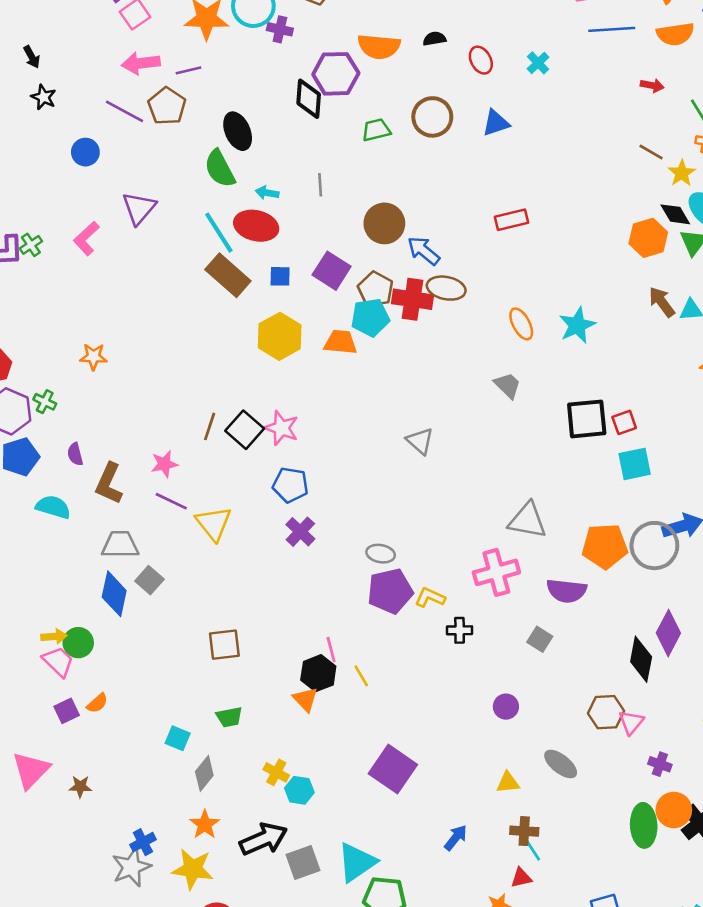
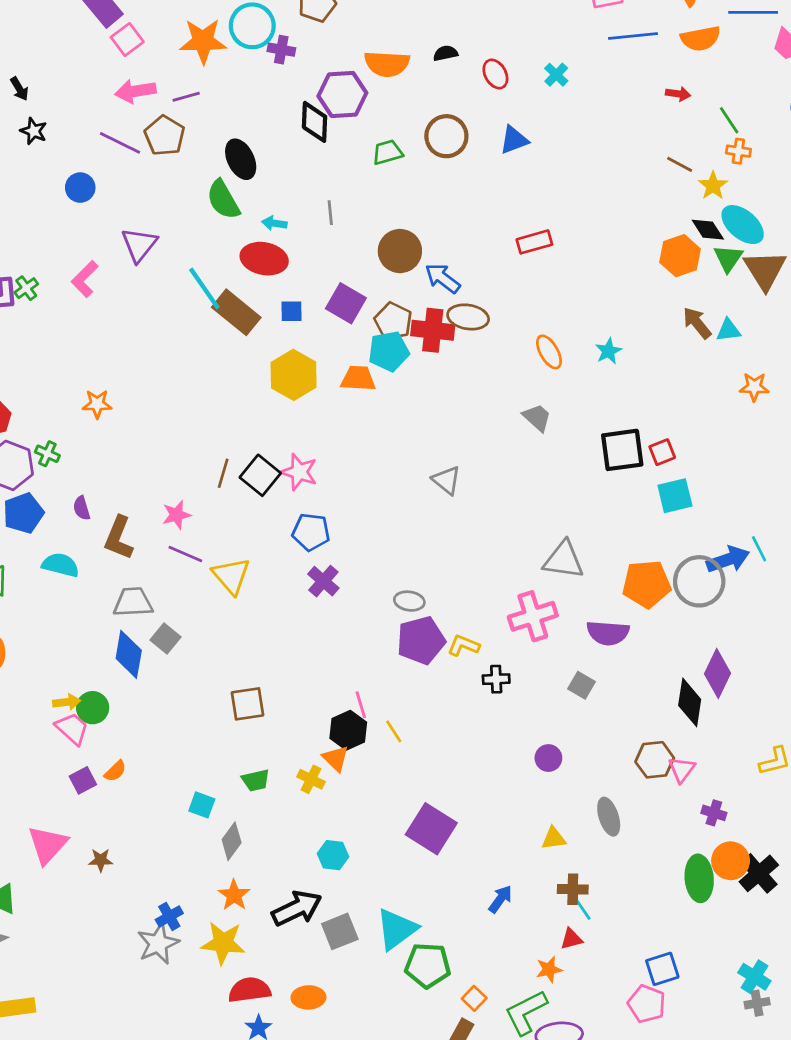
cyan line: (219, 233) -> (204, 288), moved
cyan star: (577, 325) -> (608, 351), size x0.7
gray ellipse: (561, 764) -> (609, 817), turned 36
yellow cross: (276, 772) -> (311, 779), moved

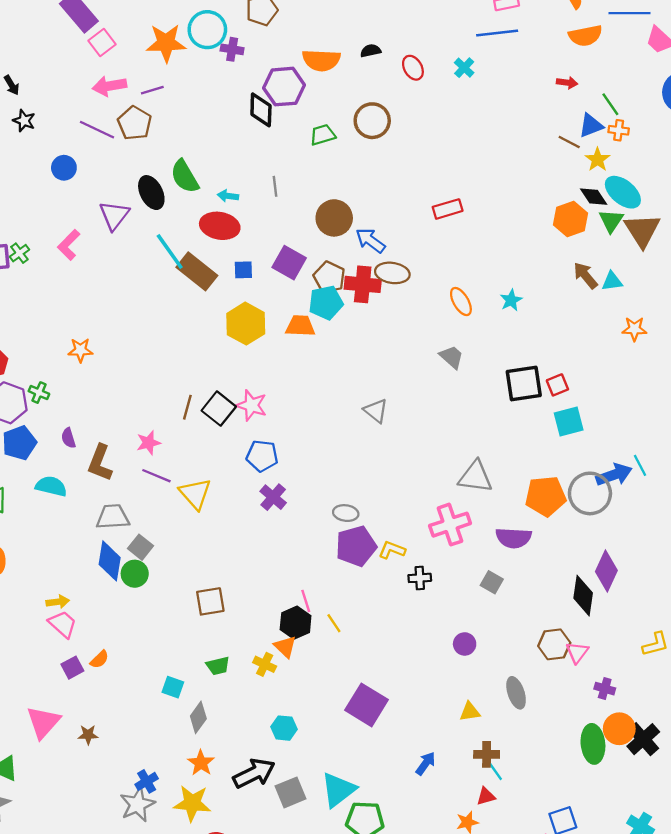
blue line: (633, 36) -> (497, 33), moved
blue triangle: (514, 140) -> (591, 126), moved
black ellipse: (241, 159) -> (151, 193), moved
green circle: (93, 708) -> (135, 574), moved

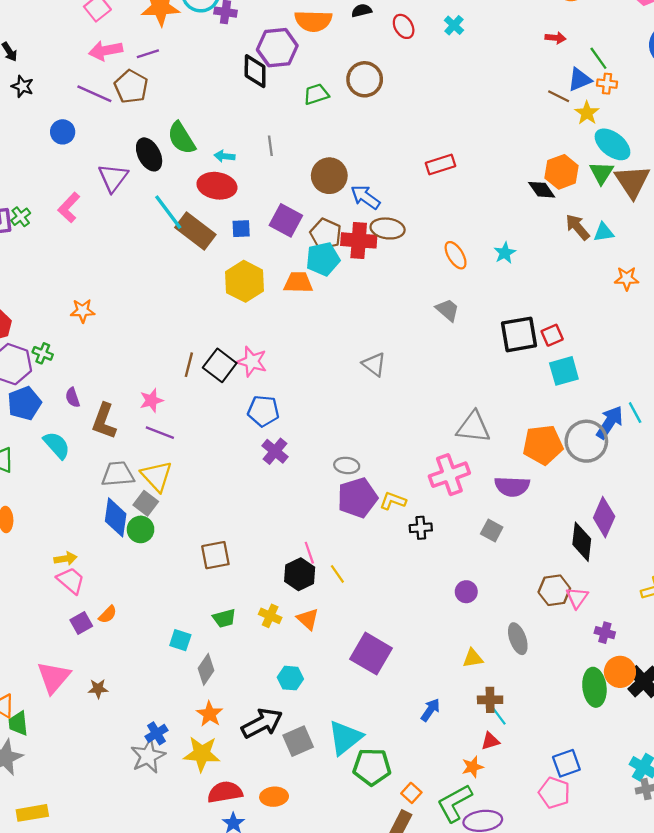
black diamond: (594, 197) -> (542, 190), moved
blue arrow: (614, 475) -> (610, 422), turned -36
cyan semicircle: (51, 486) -> (57, 445), turned 36
yellow triangle: (195, 494) -> (157, 476), moved
orange triangle: (285, 647) -> (308, 619), moved

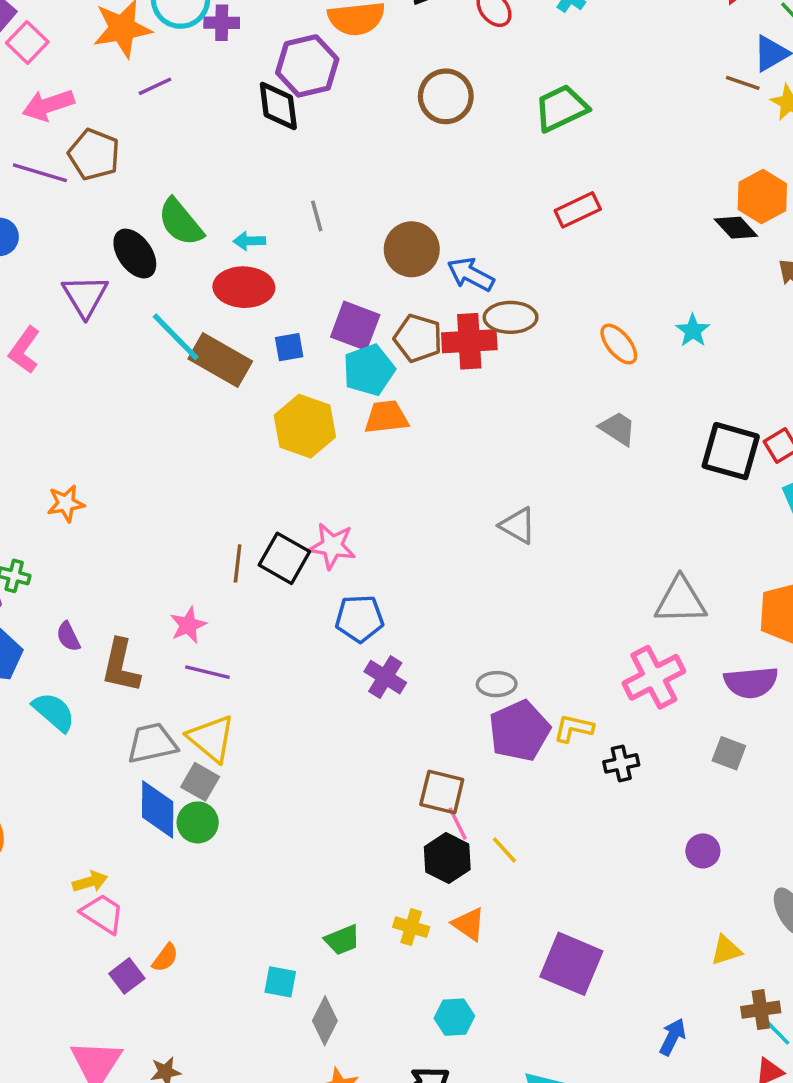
purple line: (148, 54) -> (155, 86), moved
green trapezoid: (316, 94) -> (561, 108), moved, size x1.4
cyan pentagon: (323, 259) -> (369, 370), moved
black square: (519, 334) -> (731, 451), turned 33
brown square: (215, 555) -> (442, 792), moved, turned 32

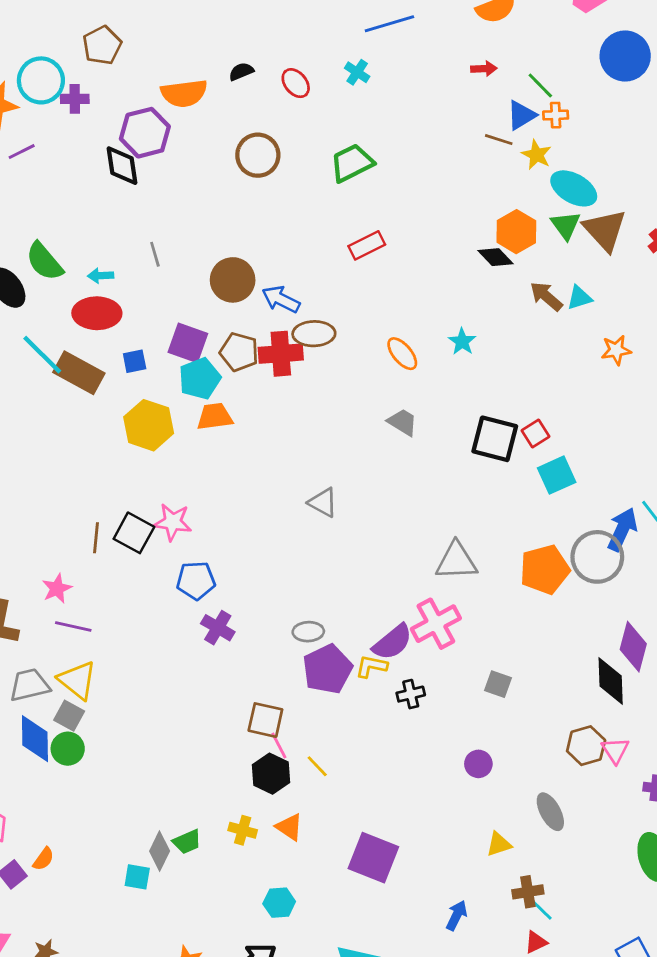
purple semicircle: (751, 682) -> (393, 642), moved, turned -33
gray diamond: (325, 1021) -> (160, 851), moved

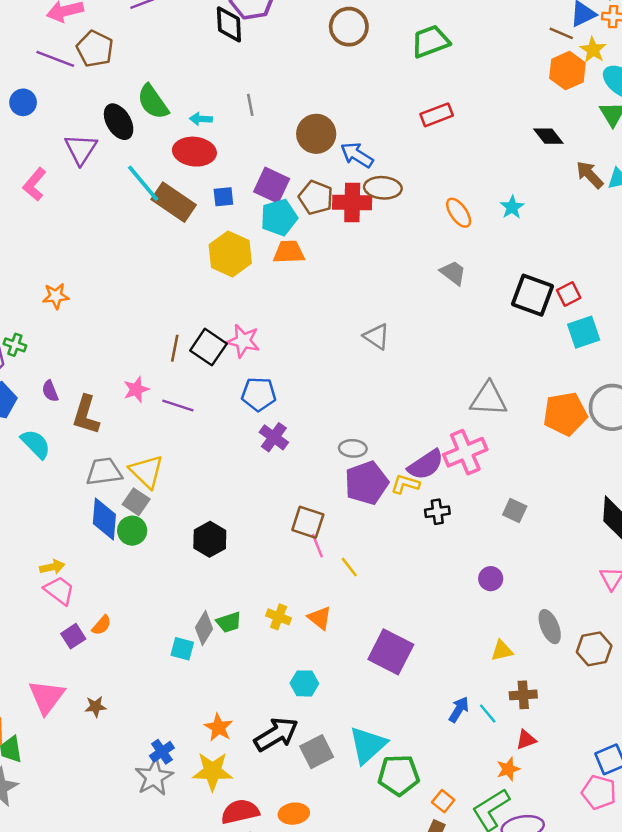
orange hexagon: (516, 232) -> (567, 71), moved
purple line: (73, 626) -> (178, 406), moved
brown hexagon: (586, 746) -> (594, 649), moved
black hexagon: (271, 774) -> (210, 539), moved
cyan line: (542, 910) -> (488, 714), moved

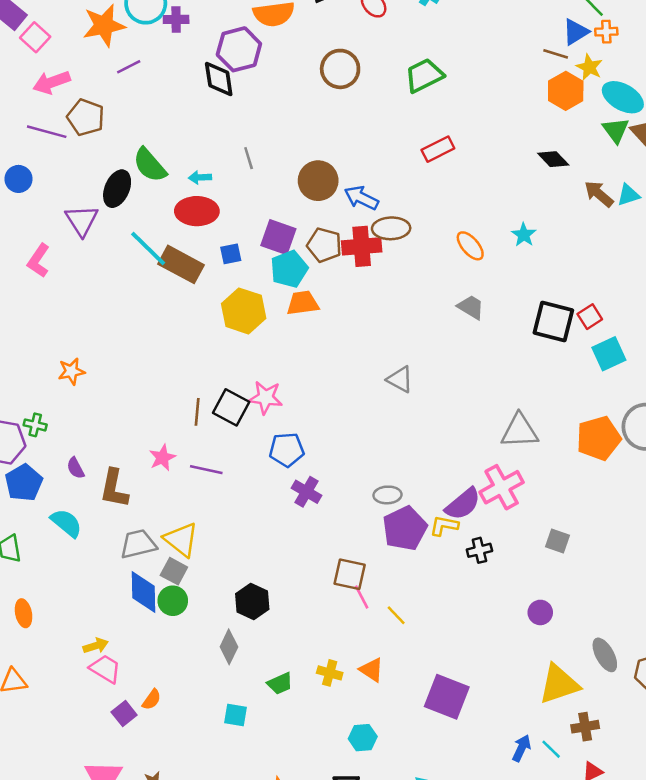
black ellipse: (119, 122) -> (117, 189), turned 60
gray diamond: (204, 628) -> (229, 647), moved
yellow triangle: (502, 651) -> (559, 684), size x1.8

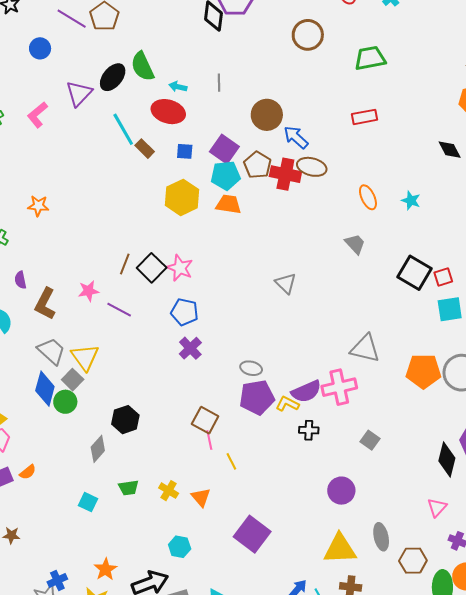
cyan star: (524, 235) -> (411, 201), turned -30
brown rectangle: (181, 264) -> (145, 149), size x0.6
gray trapezoid: (138, 544) -> (51, 351), turned 40
purple circle: (540, 612) -> (341, 491), size x1.4

